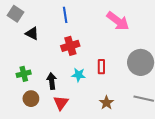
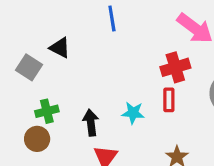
gray square: (15, 14) -> (29, 67), moved
red cross: (70, 46) -> (175, 67), moved
brown circle: (31, 99) -> (37, 139), moved

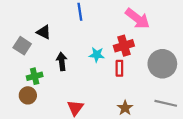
cyan star: (133, 113) -> (97, 55), moved
black arrow: (91, 123) -> (62, 62), moved

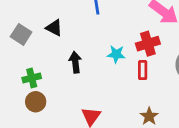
gray square: (22, 46) -> (21, 34), moved
green cross: (35, 76) -> (32, 78), moved

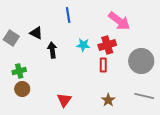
cyan star: (116, 54) -> (83, 45), moved
black arrow: (75, 62) -> (52, 50), moved

